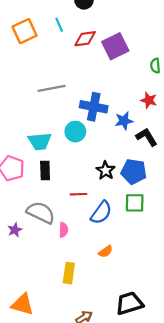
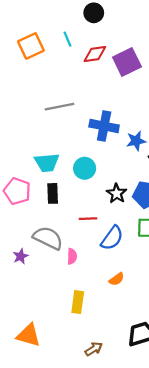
cyan circle: (75, 132) -> (85, 168), moved

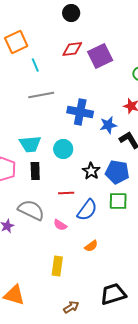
cyan line: (67, 39) -> (35, 65), moved
pink semicircle: (72, 256) -> (60, 225), moved, turned 120

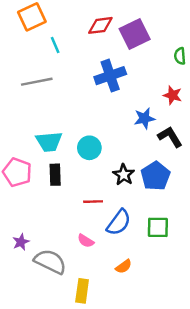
gray line: (41, 95) -> (37, 82), moved
blue cross: (80, 112) -> (110, 76), moved, turned -30
blue pentagon: (117, 172) -> (155, 176), turned 30
green square: (118, 201) -> (158, 227), moved
gray semicircle: (31, 210) -> (50, 262), moved

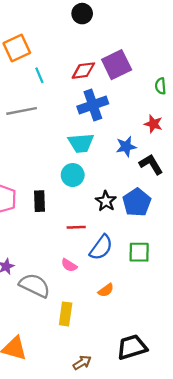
red diamond: (100, 25) -> (83, 71), moved
cyan trapezoid: (49, 142) -> (81, 143), moved

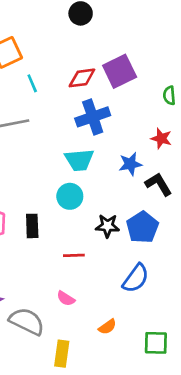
black star: (106, 201) -> (107, 226), turned -30
blue semicircle: (101, 247) -> (136, 278), moved
green square: (139, 252) -> (156, 343), moved

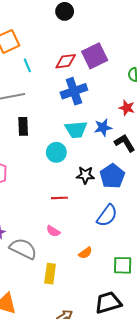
cyan trapezoid: (79, 160) -> (76, 130), moved
black rectangle: (32, 226) -> (23, 126), moved

